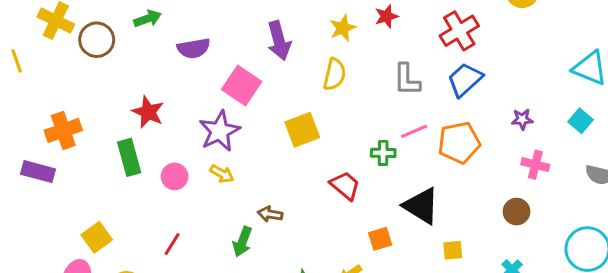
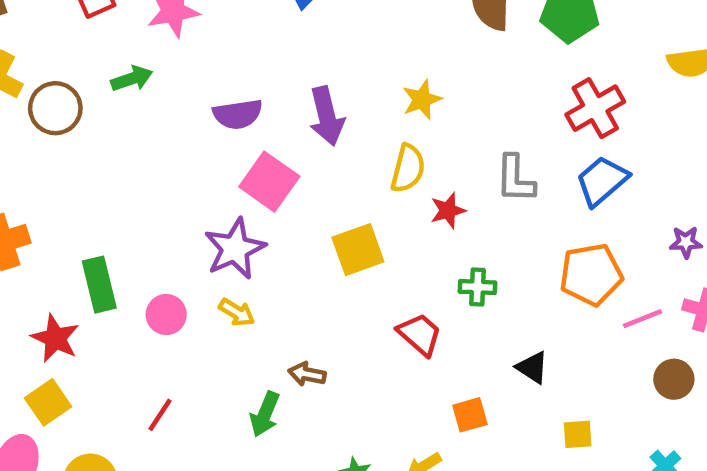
red star: (386, 16) -> (448, 210), moved
purple semicircle: (194, 48) -> (238, 114), moved
red star: (148, 112) -> (55, 338), moved
pink line: (414, 131) -> (642, 319), moved
black triangle: (421, 206) -> (532, 367), size x0.6

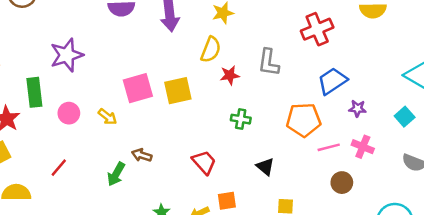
blue trapezoid: (602, 181) -> (332, 81), moved
pink square: (269, 182) -> (138, 88), moved, turned 32
purple star: (235, 249) -> (67, 55), moved
red trapezoid: (420, 334) -> (204, 162), moved
orange square: (470, 415) -> (227, 201), moved

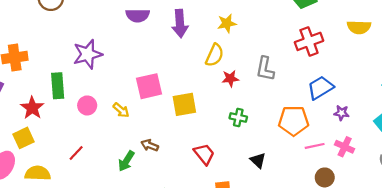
yellow square: (178, 91) -> (184, 104), moved

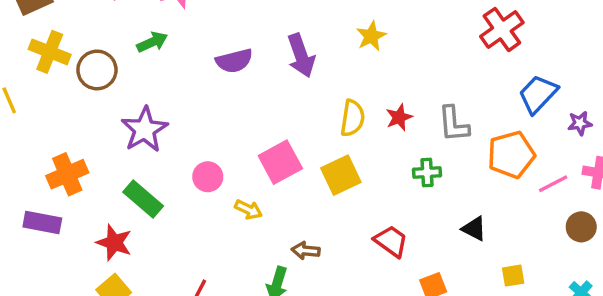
purple star: (88, 54) -> (145, 130), moved
yellow semicircle: (215, 55) -> (352, 118), moved
gray L-shape: (265, 69) -> (454, 124), moved
green rectangle: (58, 86) -> (143, 199), turned -30
pink circle: (87, 105) -> (208, 177), moved

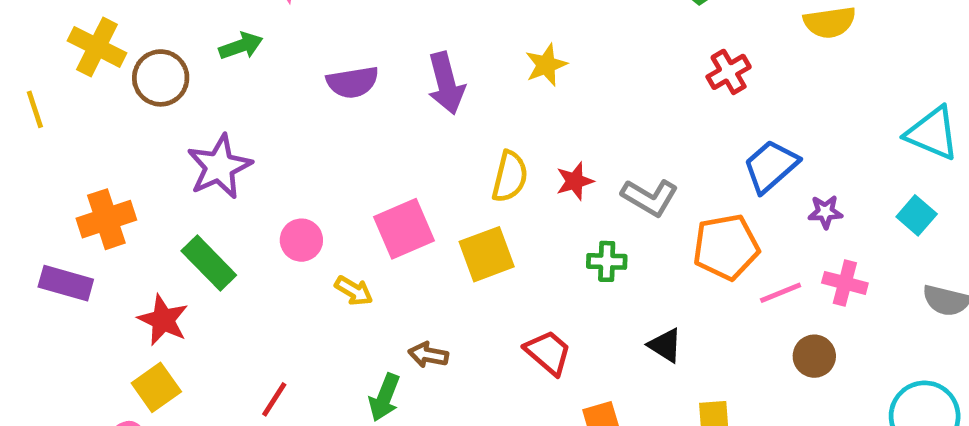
red cross: (502, 29) -> (729, 72), size x0.7
gray L-shape: (454, 124) -> (650, 197), turned -60

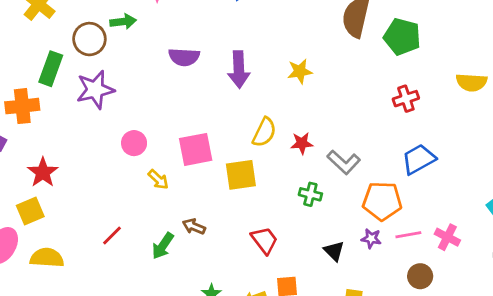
brown circle: (161, 78) -> (89, 39), moved
purple star: (825, 212) -> (371, 238), moved
green rectangle: (209, 263) -> (51, 69), moved, turned 52
red line: (274, 399) -> (112, 236), moved

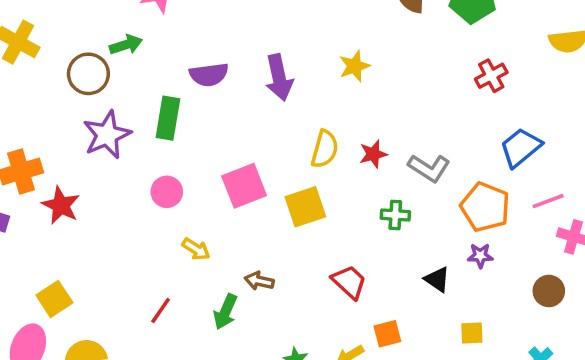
green rectangle: (51, 69) -> (168, 118), moved
red star: (43, 172) -> (61, 205), moved
yellow arrow: (158, 179) -> (196, 249), moved
orange pentagon: (382, 201) -> (485, 207), turned 30
pink line: (408, 235) -> (548, 201), moved

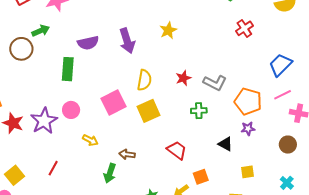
purple star: (107, 135) -> (44, 121), moved
blue trapezoid: (521, 147) -> (280, 65), moved
yellow semicircle: (325, 149) -> (144, 80), moved
red line: (161, 311) -> (53, 168), moved

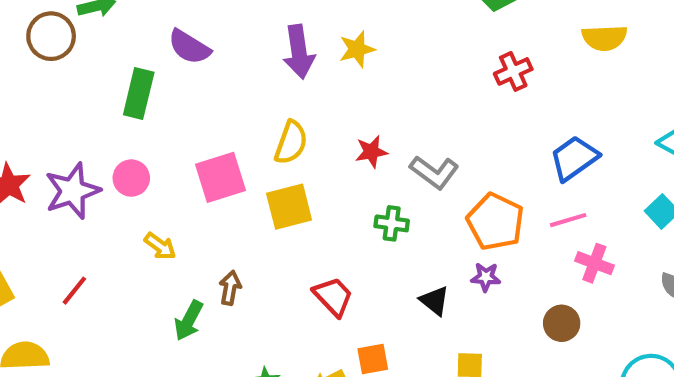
purple arrow: (127, 41) -> (299, 52), moved
purple semicircle: (88, 43) -> (189, 47), turned 35
brown arrow: (127, 154) -> (230, 288), turned 84

